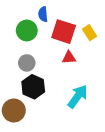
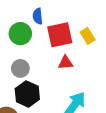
red square: (64, 32) -> (60, 35), turned -30

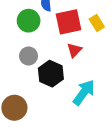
red triangle: (66, 63) -> (74, 50), turned -42
black hexagon: (27, 94) -> (51, 74), moved

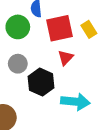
cyan arrow: (84, 92) -> (75, 102), turned 60

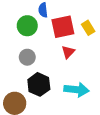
black hexagon: (41, 82) -> (39, 84), moved

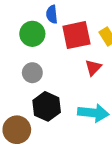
red triangle: (68, 52) -> (93, 68), moved

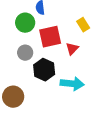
red square: (76, 35) -> (50, 37), moved
black hexagon: (47, 106) -> (44, 70), moved

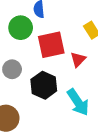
gray circle: (25, 53) -> (12, 69), moved
cyan arrow: (72, 84) -> (78, 102), turned 50

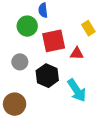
red triangle: (78, 59) -> (77, 53), turned 48

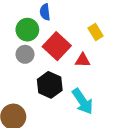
red square: (54, 41) -> (57, 46), turned -35
gray circle: (20, 62) -> (25, 54), moved

